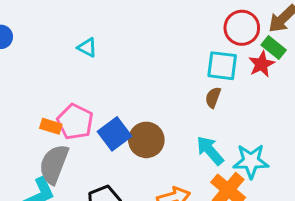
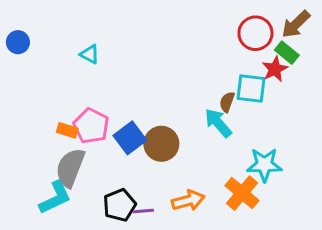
cyan triangle: (87, 47) -> (90, 54), moved
cyan square: (222, 66) -> (251, 88), moved
cyan arrow: (210, 151) -> (218, 123), moved

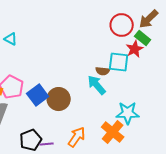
brown semicircle: (227, 102) -> (103, 71), turned -104
orange arrow: (188, 201) -> (77, 137), turned -40

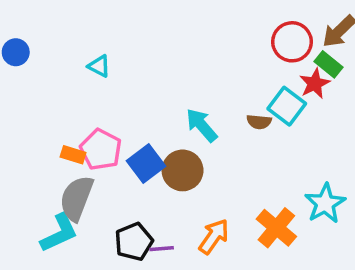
cyan square: (119, 62) -> (287, 106), turned 30
cyan arrow: (97, 85) -> (202, 125), moved
cyan star: (128, 113) -> (325, 203), moved, turned -30

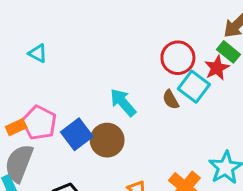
red circle: (292, 42) -> (178, 58), moved
brown semicircle: (259, 122) -> (171, 100), turned 54
orange rectangle: (73, 155) -> (16, 127), turned -42

